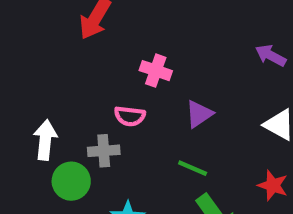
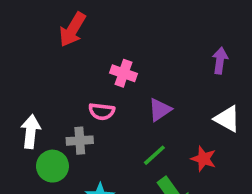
purple arrow: (271, 55) -> (220, 61), turned 70
green line: (193, 168) -> (154, 155), turned -65
red star: (273, 185) -> (204, 159), moved

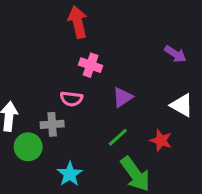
red arrow: (73, 30) -> (78, 22), moved, turned 136
purple arrow: (220, 61) -> (175, 54), turned 115

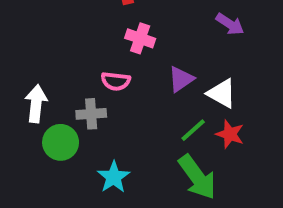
purple arrow: (175, 54) -> (230, 24), moved
white triangle: (182, 105) -> (222, 93), moved
green line: (118, 137) -> (193, 130), moved

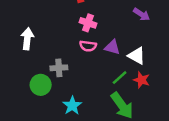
purple triangle: (181, 79) -> (112, 47), turned 49
pink semicircle: (116, 81) -> (88, 46), moved
white arrow: (36, 104) -> (27, 39), moved

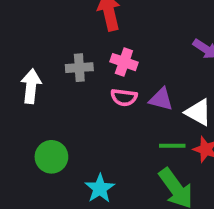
gray cross: (59, 68) -> (79, 68), moved
green line: (120, 78) -> (172, 146), turned 42

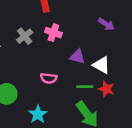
gray cross: (79, 68) -> (25, 36), turned -35
pink semicircle: (124, 97) -> (49, 78), moved

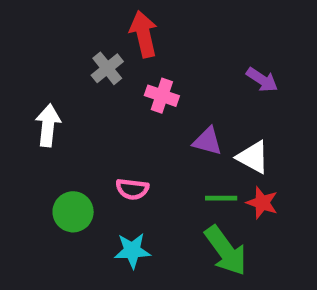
gray cross: (25, 36) -> (107, 68), moved
pink semicircle: (49, 78) -> (132, 189), moved
cyan star: (38, 114) -> (132, 251), turned 30

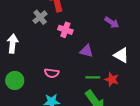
white triangle: (253, 157) -> (121, 55), moved
green circle: (73, 212) -> (15, 80), moved

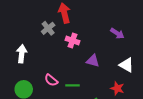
pink semicircle: (52, 73) -> (51, 80), moved, turned 32
green line: (93, 77) -> (73, 85), moved

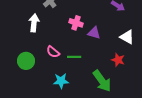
pink cross: (73, 41) -> (76, 23), moved
white arrow: (22, 54) -> (34, 23), moved

